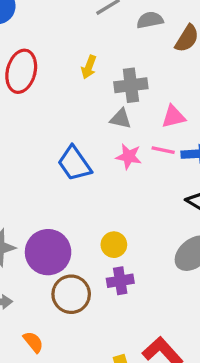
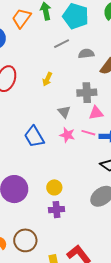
gray cross: (131, 85) -> (87, 93), moved
gray triangle: (121, 119) -> (64, 112), turned 32
brown circle: (71, 294) -> (25, 240), moved

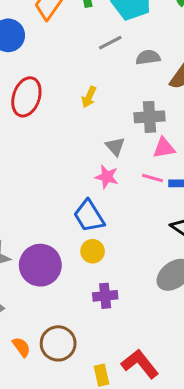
pink star: (67, 135) -> (107, 177), moved
blue trapezoid: (34, 137) -> (89, 216), moved
yellow circle: (54, 187) -> (93, 251), moved

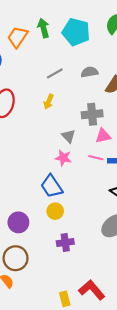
gray line: (110, 43) -> (55, 73), moved
purple circle: (40, 265) -> (18, 222), size x0.7
brown circle: (58, 343) -> (16, 258), moved

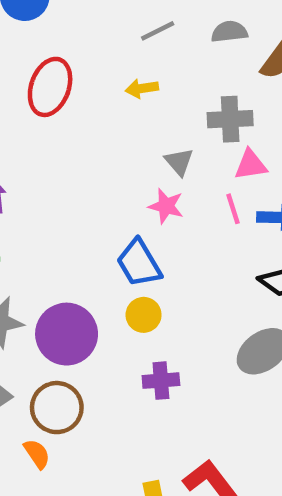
yellow arrow: (49, 102) -> (142, 89), turned 56
pink line: (96, 158) -> (233, 209), turned 56
purple circle: (18, 222) -> (67, 334), size x1.4

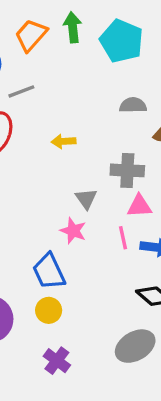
gray line: (158, 31) -> (21, 91), moved
purple cross: (161, 381) -> (57, 361), turned 36

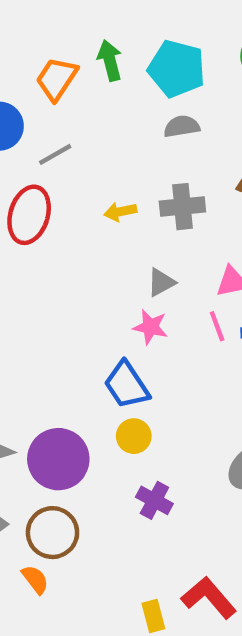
gray semicircle: (133, 105) -> (182, 126), moved
gray cross: (127, 170) -> (182, 207), moved
gray triangle: (86, 199) -> (161, 282), turned 45

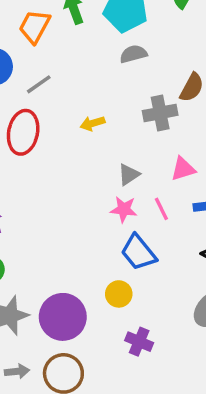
gray cross: (182, 207) -> (160, 113), moved
pink line: (217, 326) -> (161, 209), moved
blue trapezoid: (127, 385) -> (138, 252), moved

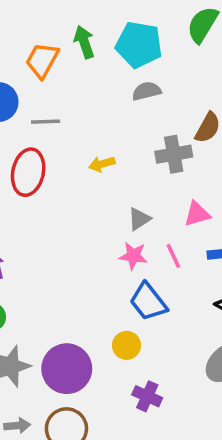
gray line: (39, 84) -> (46, 122), turned 32

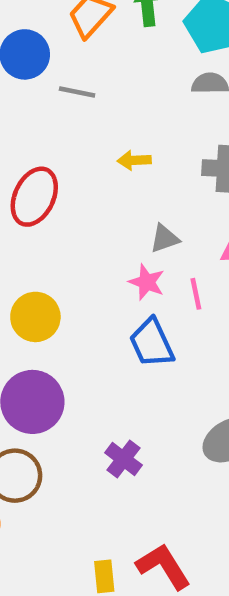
red ellipse: (28, 172) -> (34, 197), moved
yellow circle: (127, 345) -> (35, 317), moved, size x1.4

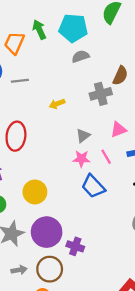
purple cross: (124, 459) -> (75, 246), moved

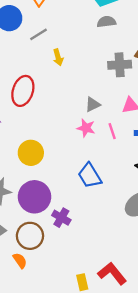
gray line: (20, 81) -> (38, 34), turned -36
yellow arrow: (57, 104) -> (58, 57), moved, turned -96
blue trapezoid: (93, 186) -> (90, 176), moved

